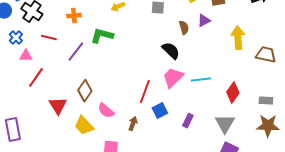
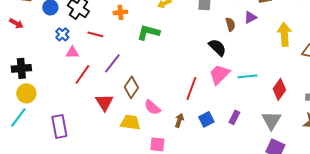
purple line: (76, 52) -> (112, 63), moved
blue square: (160, 111) -> (206, 119), moved
yellow trapezoid: (84, 126) -> (130, 122), turned 140

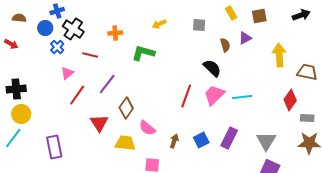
blue cross: (62, 34) -> (57, 47), moved
pink triangle: (72, 52) -> (67, 73), turned -40
red line: (191, 88) -> (186, 96), moved
red diamond: (279, 89) -> (290, 100), moved
purple rectangle: (234, 117) -> (229, 138), size x1.5

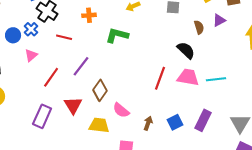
blue circle: (45, 28) -> (13, 35), moved
pink triangle: (67, 73) -> (31, 55), moved
pink trapezoid: (214, 95) -> (188, 77), turned 55
purple rectangle: (54, 147) -> (42, 116), moved, turned 35

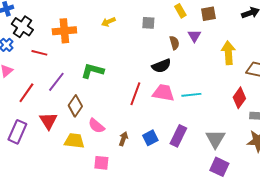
orange cross: (89, 15) -> (64, 31), size x1.6
purple triangle: (219, 20) -> (194, 36), turned -32
green L-shape: (117, 35) -> (92, 71), moved
black semicircle: (186, 50) -> (161, 66), turned 114

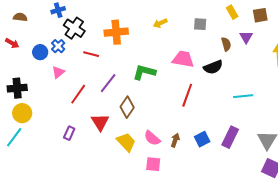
pink trapezoid: (163, 93) -> (183, 59), moved
pink semicircle: (96, 126) -> (152, 138), moved
purple rectangle: (17, 132) -> (69, 133), size x0.6
yellow trapezoid: (74, 141) -> (126, 142), turned 40

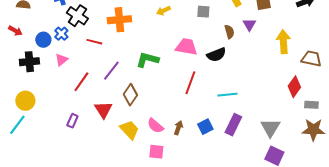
black cross: (17, 88) -> (29, 62), moved
cyan line: (243, 96) -> (227, 95), moved

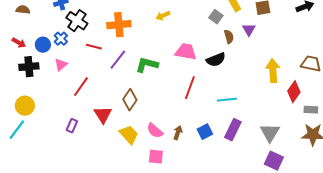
gray square: (203, 12) -> (216, 17), moved, turned 32
red arrow: (15, 31) -> (19, 43), moved
yellow arrow: (283, 42) -> (273, 71), moved
purple line: (111, 71) -> (118, 60), moved

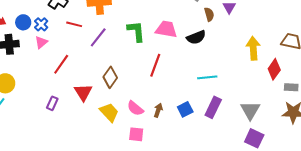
blue cross: (61, 39) -> (41, 24), moved
green L-shape: (147, 65) -> (136, 31), moved, turned 70
red line: (190, 88) -> (155, 65), moved

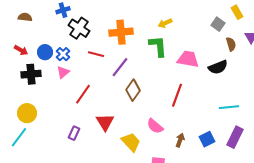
green L-shape: (136, 31) -> (158, 46), moved
brown diamond: (110, 77) -> (133, 90), moved
pink semicircle: (135, 108) -> (155, 126), moved

